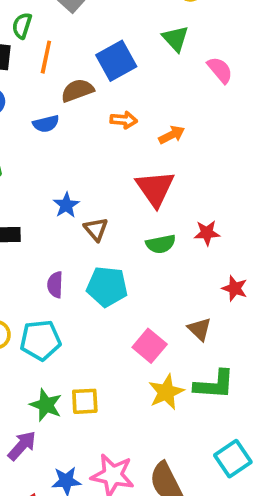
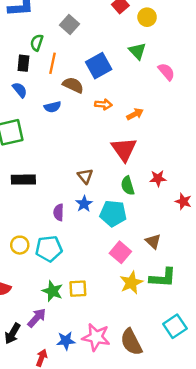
brown semicircle: (77, 90) -> (73, 85), turned 45
blue star: (66, 205) -> (84, 204), moved
green semicircle: (161, 244) -> (128, 186), turned 84
cyan pentagon: (107, 287) -> (113, 214), moved
red star: (235, 288) -> (183, 201), moved

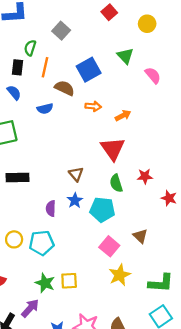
yellow circle: (147, 17) -> (147, 24), moved
green L-shape: (163, 278) -> (161, 283), moved

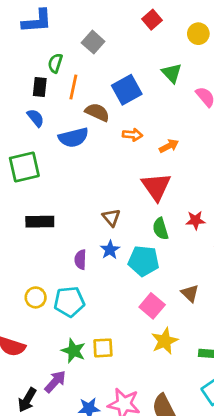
blue semicircle: (45, 109) -> (73, 138), size x1.5

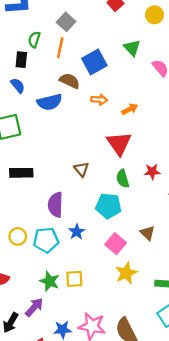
orange line: (73, 87) -> (60, 48), moved
blue star: (110, 250) -> (77, 232), moved
purple semicircle: (80, 260) -> (55, 205), size x1.5

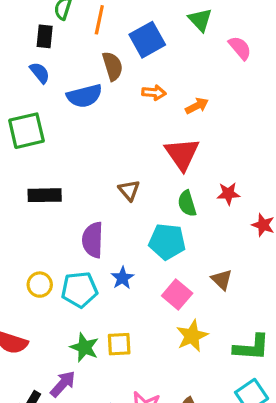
brown semicircle: (70, 81) -> (113, 66), turned 48

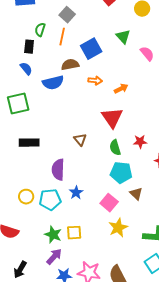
brown semicircle: (113, 66) -> (70, 65), turned -84
cyan pentagon: (167, 242) -> (121, 173), moved
purple arrow: (63, 384) -> (54, 257), moved

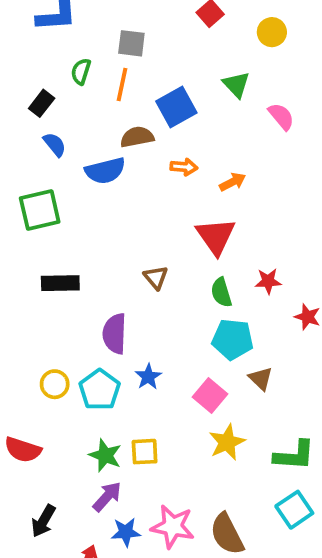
gray square: (67, 15) -> (131, 43), turned -35
black rectangle: (29, 47) -> (42, 103), moved, turned 32
cyan pentagon: (50, 200) -> (100, 390), turned -30

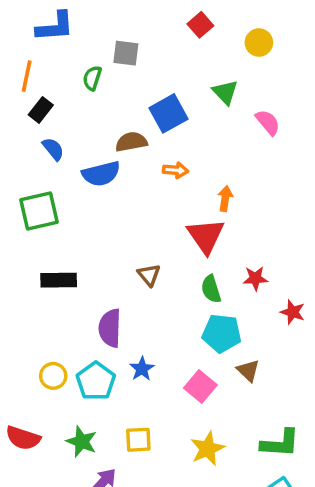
green semicircle: (81, 71) -> (92, 78), moved
orange line: (122, 85) -> (27, 76), moved
orange arrow: (233, 182) -> (225, 199), moved, turned -55
yellow star: (227, 442) -> (207, 449), moved
green star: (105, 455) -> (82, 441), moved

